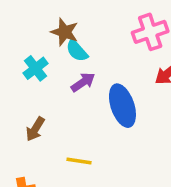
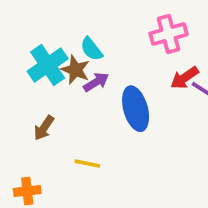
brown star: (65, 32) -> (75, 70), moved
cyan cross: (36, 68) -> (48, 65), size x1.5

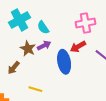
cyan cross: (48, 65) -> (20, 20), moved
brown star: (75, 70) -> (28, 49), moved
red arrow: (185, 78) -> (78, 47), moved

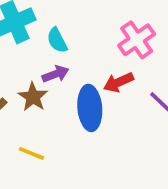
pink cross: (85, 23) -> (137, 40), turned -30
brown star: (28, 49) -> (33, 97), moved

